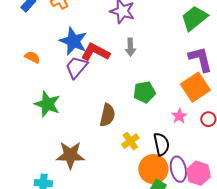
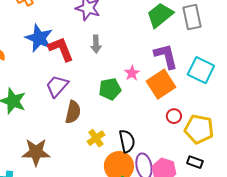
red L-shape: (95, 52) -> (61, 49), turned 40
purple trapezoid: (76, 67) -> (57, 86), moved
pink star: (179, 116) -> (132, 73), moved

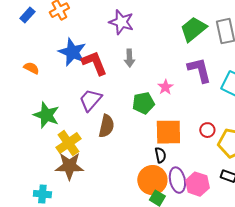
orange square: (161, 84) -> (168, 132), moved, turned 32
yellow cross: (96, 138) -> (68, 143), moved, size x1.4
black semicircle: (127, 141) -> (160, 155), size x0.7

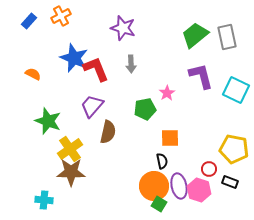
red circle: (207, 130) -> (209, 169), moved
orange square: (168, 132) -> (170, 138), size x0.7

